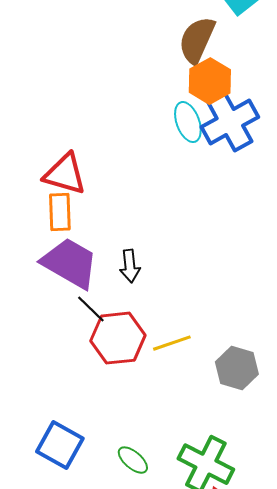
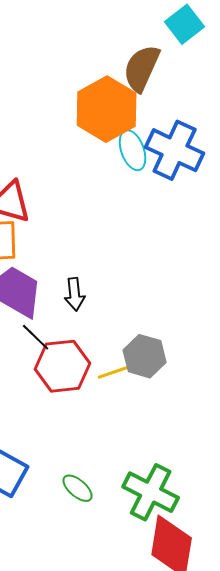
orange hexagon: (210, 81) -> (107, 109), moved, size x1.4
blue cross: (230, 122) -> (175, 150), turned -36
gray hexagon: (237, 368) -> (145, 356), moved

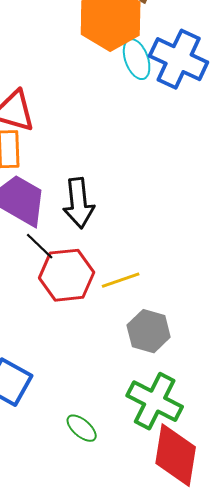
black arrow: (75, 294) -> (79, 203), size x1.5
gray hexagon: (145, 356) -> (149, 331), moved
green ellipse: (78, 488) -> (82, 428), moved

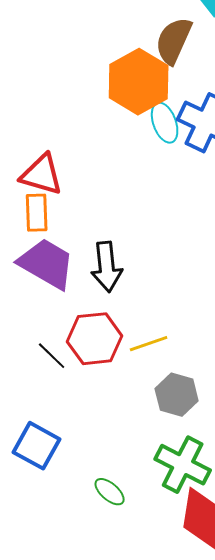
black line: (40, 246) -> (52, 356), moved

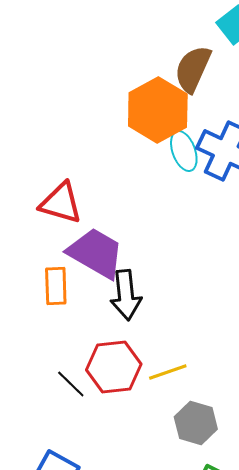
orange rectangle: (37, 213) -> (56, 286), moved
purple trapezoid: (47, 264) -> (96, 253), moved

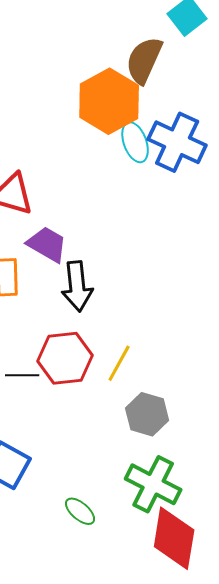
purple trapezoid: (96, 253) -> (47, 244), size x0.7
yellow line: (168, 372) -> (119, 363), turned -42
black line: (71, 384) -> (22, 375), turned -44

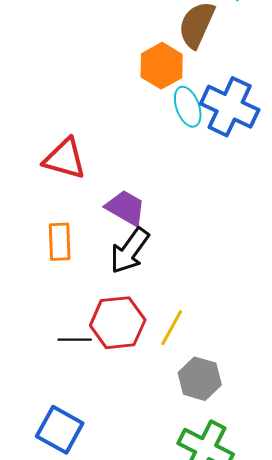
orange hexagon: (109, 101) -> (162, 66), size x0.7
purple trapezoid: (47, 244) -> (126, 208), moved
black arrow: (77, 286) -> (130, 251), turned 42

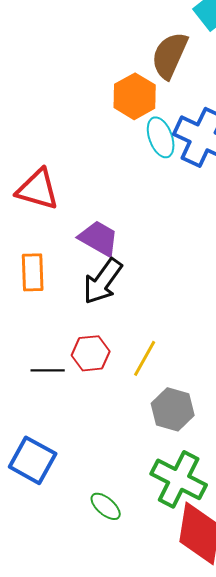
red hexagon: (118, 323) -> (91, 353), size x0.7

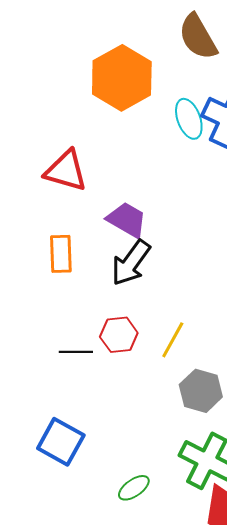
brown semicircle: (170, 55) -> (198, 37), turned -54
orange hexagon: (135, 96) -> (122, 78), moved, size x1.4
green ellipse: (106, 506) -> (134, 488), turned -76

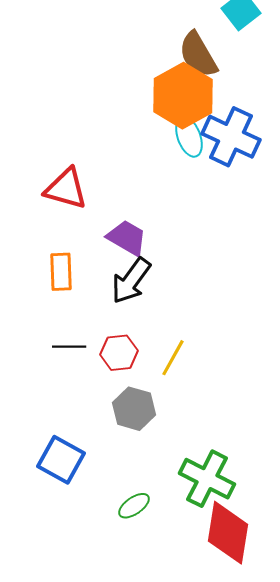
orange hexagon: (122, 78) -> (183, 96), moved
black line: (76, 352) -> (69, 347), moved
gray hexagon: (201, 391) -> (134, 409), moved

